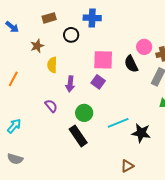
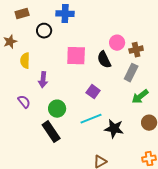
purple square: (98, 82) -> (93, 92), moved

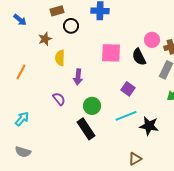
black circle: (44, 31) -> (71, 26), moved

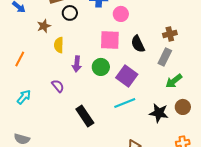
pink circle: (152, 40) -> (121, 14), moved
purple square: (128, 89) -> (127, 76), size x1.5
green circle: (92, 106) -> (101, 67), moved
cyan arrow: (22, 119) -> (24, 97), moved
black star: (149, 126) -> (159, 113), moved

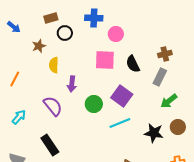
green circle: (101, 67) -> (94, 104), moved
purple semicircle: (58, 86) -> (53, 106), size x1.5
black rectangle: (85, 116) -> (50, 145), moved

